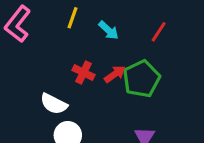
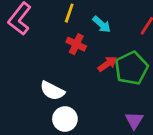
red cross: (83, 73) -> (76, 44), moved

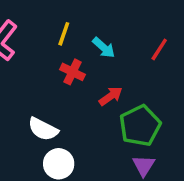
green pentagon: (131, 68) -> (140, 126), moved

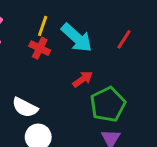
cyan arrow: (104, 48) -> (77, 38), size x1.6
red cross: (73, 72) -> (40, 48), moved

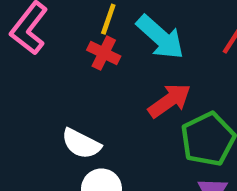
red arrow: (83, 79) -> (169, 101), size x1.4

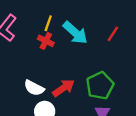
red arrow: (169, 101) -> (63, 88), moved

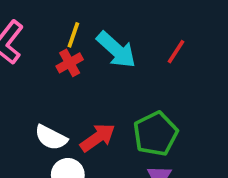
red cross: (46, 41) -> (70, 63), turned 35

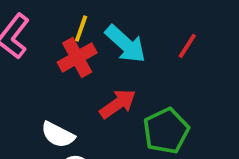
red cross: (70, 63) -> (77, 57), size x1.4
red arrow: (98, 138) -> (118, 104), moved

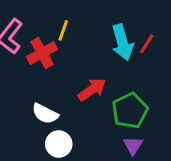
cyan arrow: (125, 44) -> (122, 42), moved, turned 32
red cross: (77, 57) -> (42, 53), moved

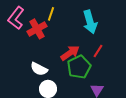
red line: (147, 44) -> (98, 51), moved
green pentagon: (130, 111) -> (79, 67), moved

